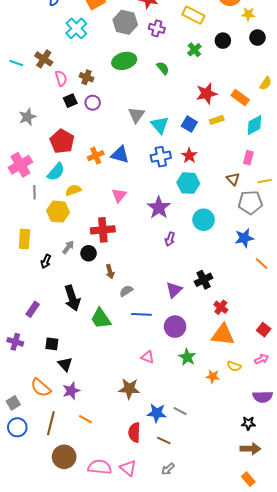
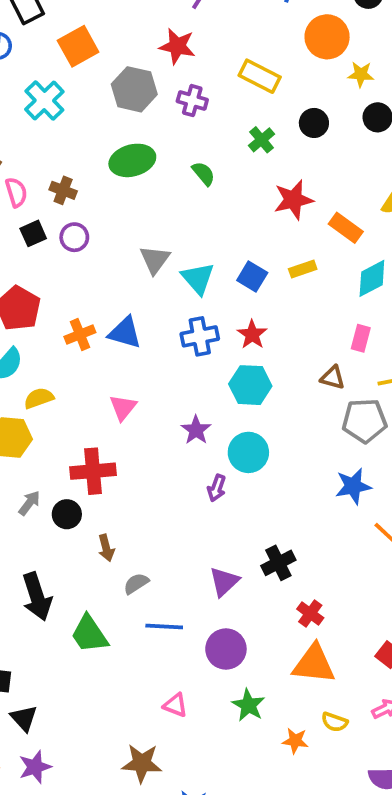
red star: (207, 94) -> (293, 200), moved
brown triangle: (233, 179) -> (333, 378), turned -32
purple star: (159, 207) -> (196, 430), size x0.7
cyan circle: (204, 220) -> (248, 452), moved

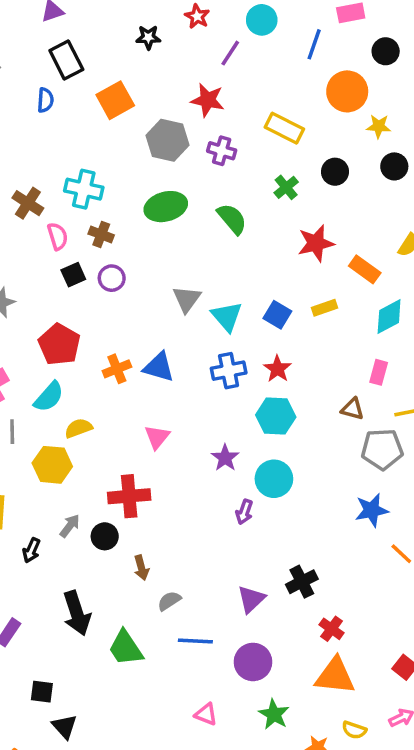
cyan cross: (44, 101) -> (84, 189), moved, turned -33
green semicircle: (203, 174) -> (232, 219), size x1.4

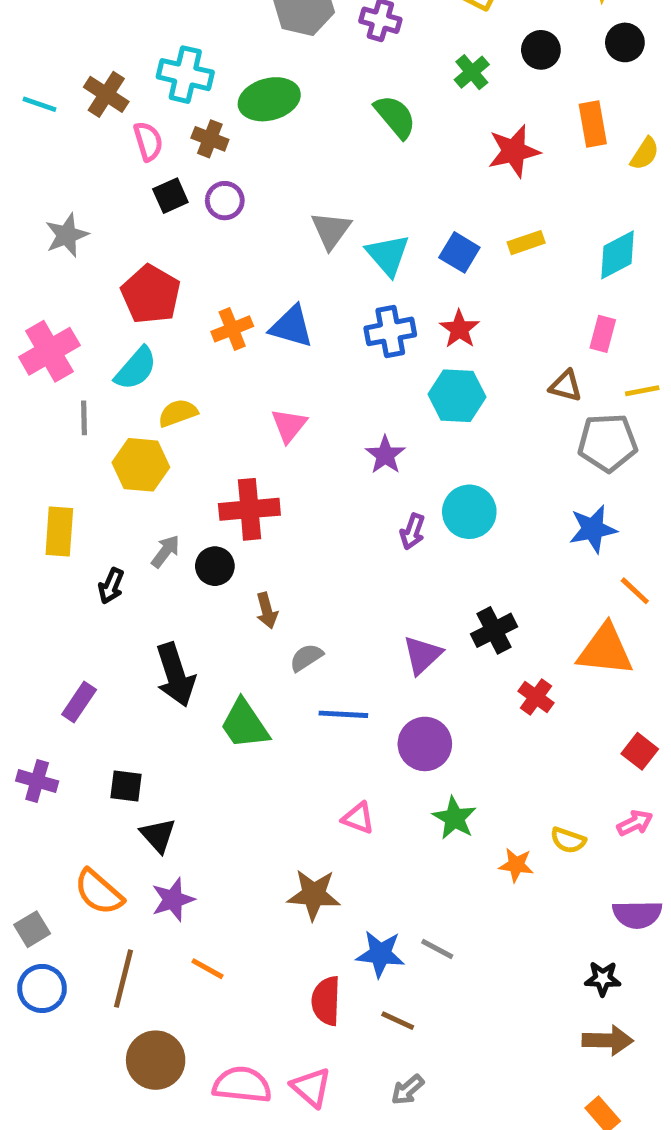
green ellipse: (166, 207) -> (269, 99), moved
orange rectangle: (365, 269) -> (593, 124), moved, turned 44
cyan circle: (274, 479) -> (469, 512), moved
orange triangle: (335, 676) -> (605, 650), moved

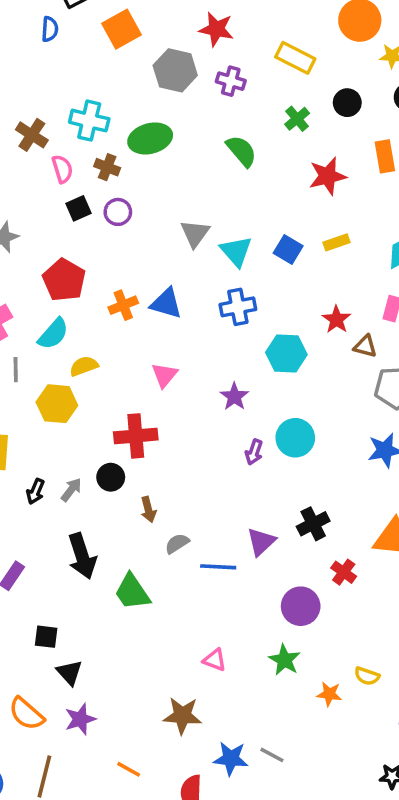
red star: (459, 329) -> (336, 319), moved
gray arrow: (165, 551) -> (71, 490), moved
blue line: (343, 714) -> (218, 567), moved
purple circle: (425, 744) -> (301, 606), moved
orange line: (207, 969) -> (129, 769), moved

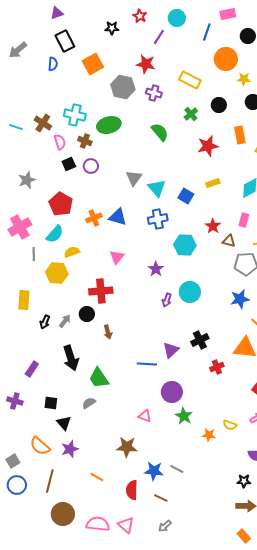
blue square: (288, 250) -> (186, 196), moved
gray semicircle: (177, 543) -> (89, 403), moved
red cross: (344, 572) -> (217, 367), turned 32
purple circle: (301, 606) -> (172, 392), moved

